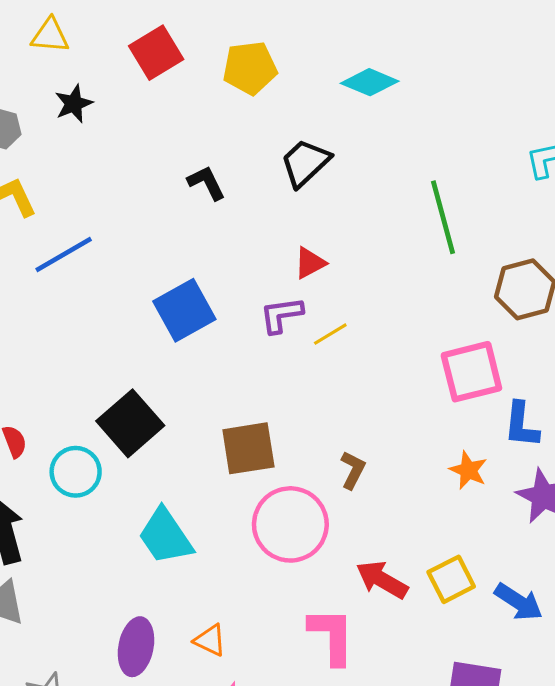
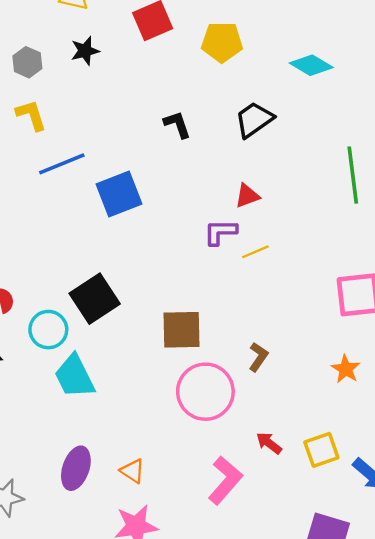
blue square: (184, 310) -> (119, 194), moved
cyan trapezoid: (165, 536) -> (74, 376), moved
red arrow: (382, 580) -> (269, 443), size x0.7
pink L-shape: (332, 636) -> (225, 480), turned 33

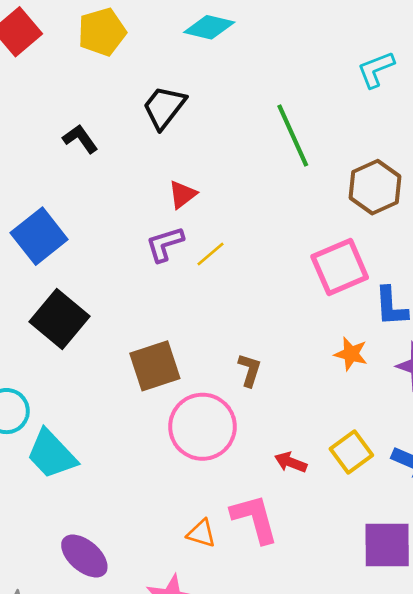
black square: (95, 299) -> (59, 319), moved
purple ellipse: (76, 468) -> (84, 556), turned -51
orange triangle: (133, 471) -> (201, 533), moved
pink L-shape: (225, 480) -> (255, 519), turned -39

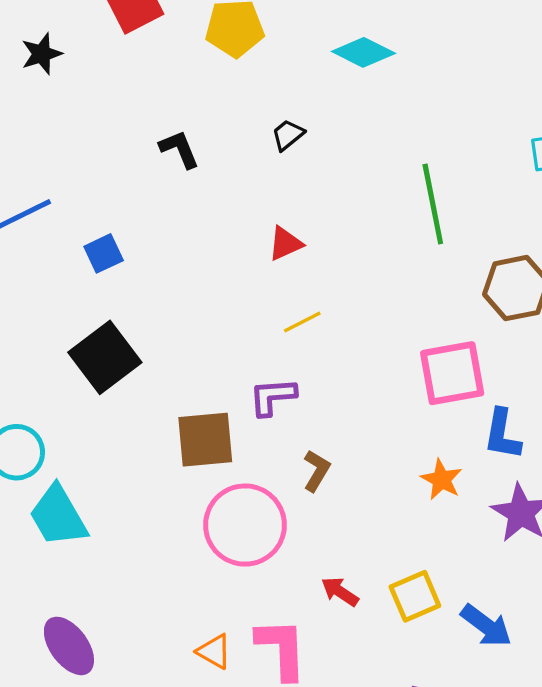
black trapezoid: (164, 107) -> (288, 135), size x0.6
blue square: (39, 236) -> (104, 253), size x0.6
purple L-shape: (165, 244) -> (273, 397), moved

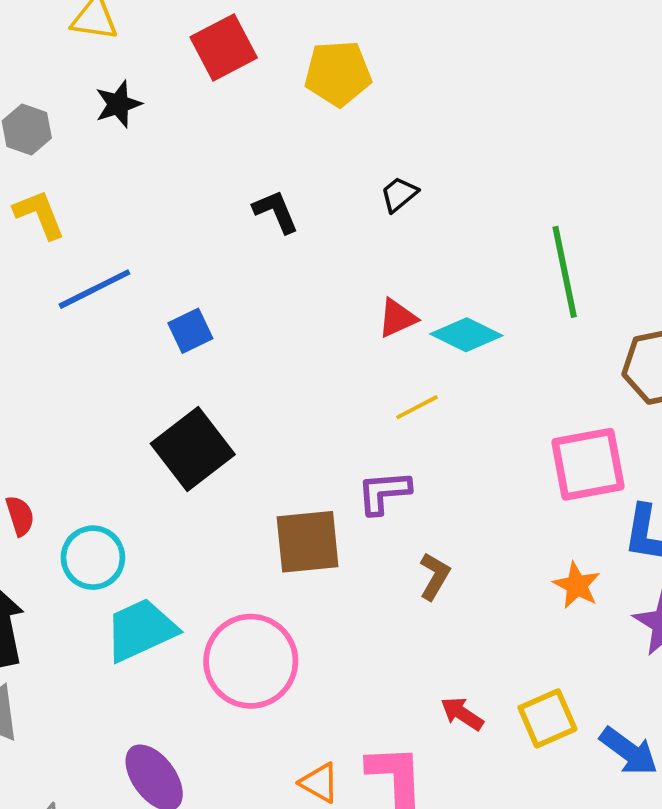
cyan diamond: (363, 52) -> (466, 335), moved
cyan trapezoid: (58, 516) -> (141, 630), turned 96
pink circle: (245, 525) -> (251, 661), moved

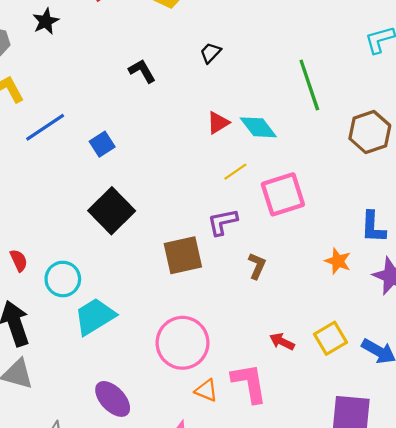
cyan diamond: (466, 335) -> (258, 127), turned 33
pink square: (588, 464) -> (283, 194), moved
pink circle: (251, 661) -> (183, 343), moved

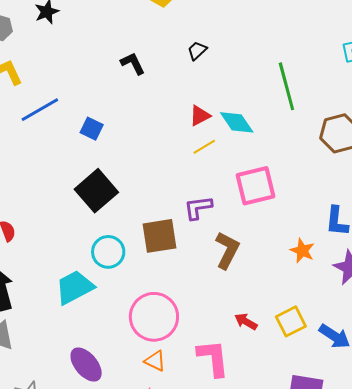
blue square: (102, 144) -> (92, 129), turned -35
yellow line: (235, 172) -> (204, 147), moved
brown L-shape: (257, 266) -> (227, 250), size x1.5
cyan circle: (63, 279) -> (108, 252), moved
orange triangle: (206, 390) -> (155, 361), moved

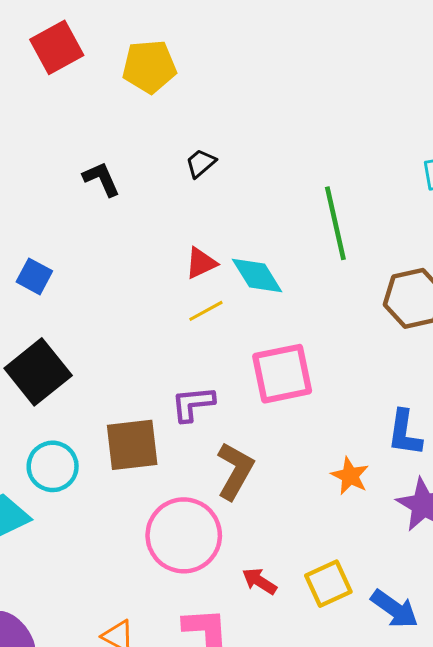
pink circle: (154, 317) -> (184, 535), moved

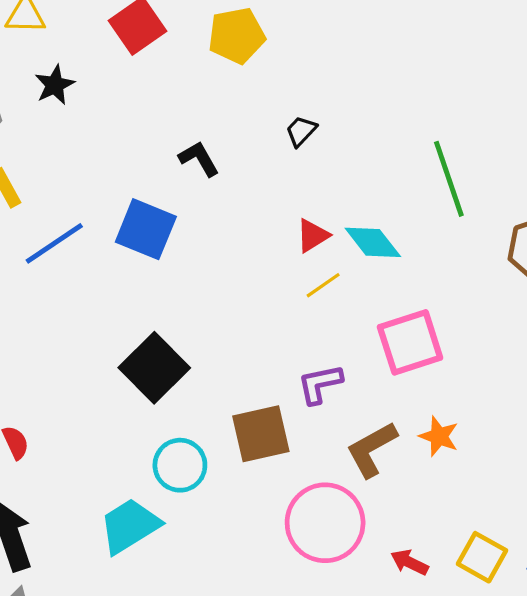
blue square: (34, 276) -> (146, 229), moved, size x1.6
brown L-shape: (235, 471) -> (372, 449), turned -142
orange star: (350, 476) -> (439, 436), moved
yellow square: (328, 584) -> (482, 557), turned -30

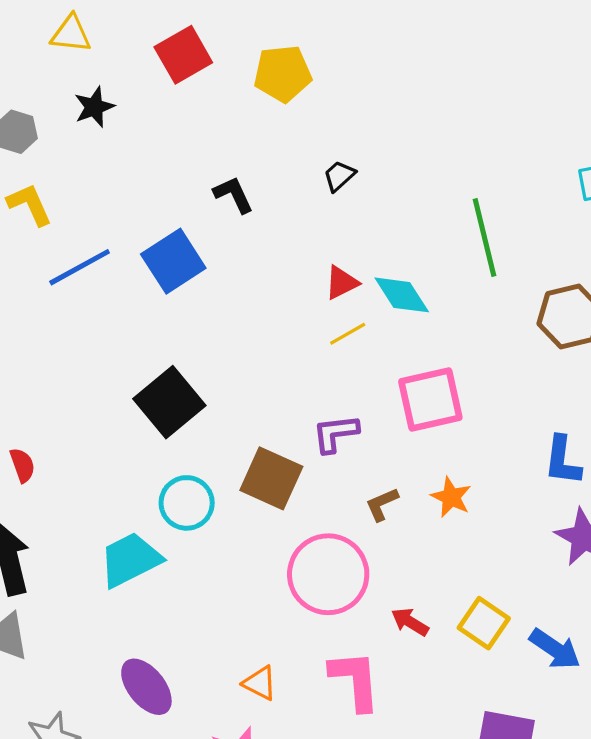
blue square: (146, 229) -> (173, 261), turned 30
brown square: (261, 434) -> (271, 478), turned 32
brown L-shape: (372, 449) -> (382, 504), size x0.6

